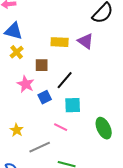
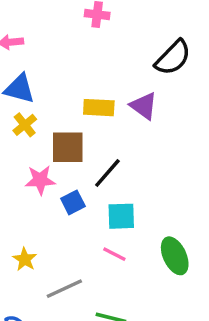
brown square: (42, 65) -> (68, 147), size x1.5
pink star: (26, 84) -> (40, 180), turned -30
pink line: (61, 127) -> (114, 254), moved

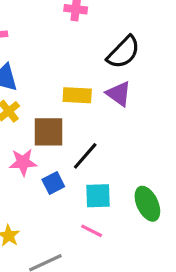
black semicircle: (173, 58) -> (123, 52), moved
green ellipse: (175, 256) -> (147, 204), moved

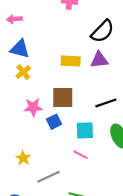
purple triangle: (119, 94) -> (99, 60), turned -42
brown square: (49, 132) -> (63, 97), moved
black line: (85, 156) -> (106, 103), moved, turned 30

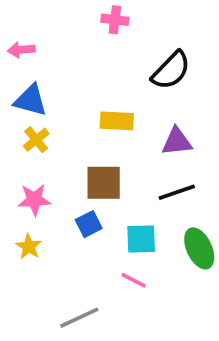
purple triangle: (99, 60) -> (177, 142), moved
pink star: (33, 107) -> (34, 200), moved
yellow star: (23, 158) -> (29, 247), moved

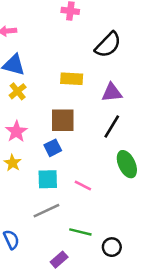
black line: (177, 192) -> (112, 126), turned -40
pink star: (34, 200) -> (16, 131), turned -30
cyan square: (141, 239) -> (48, 179), moved

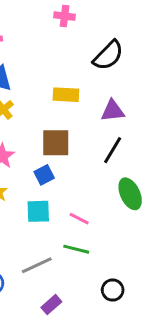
gray line: (46, 211) -> (37, 265), moved
green line: (80, 232) -> (76, 249), moved

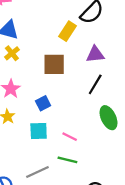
yellow rectangle: (66, 95) -> (67, 31), moved, turned -60
brown square: (56, 143) -> (54, 64), moved

